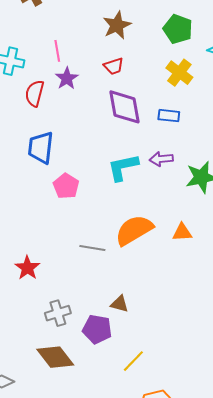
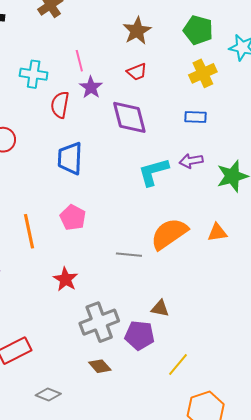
yellow cross: (179, 73) -> (203, 73), turned 32
purple diamond: (125, 107) -> (129, 117), moved
pink pentagon: (66, 186) -> (73, 218), moved
gray cross: (58, 313) -> (99, 322), size x1.5
brown diamond: (55, 357) -> (100, 366), size x0.6

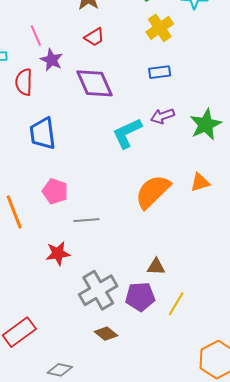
gray line: (129, 255) -> (86, 220), moved
red star: (65, 279) -> (58, 253), turned -30
yellow line: (178, 364) -> (176, 304), moved

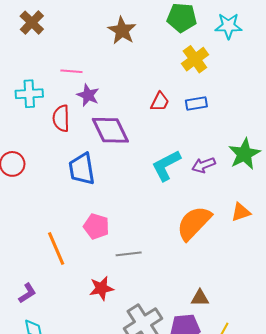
pink line: (36, 36) -> (71, 71), turned -60
red trapezoid: (94, 37) -> (160, 102), moved, turned -30
purple diamond: (94, 83) -> (110, 130), moved
purple arrow: (162, 116) -> (203, 165), moved

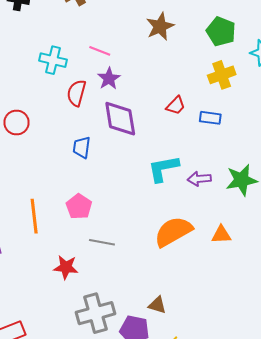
blue trapezoid: (82, 169) -> (82, 147), size x0.7

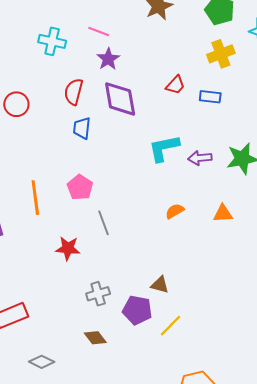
red semicircle: (76, 93) -> (74, 92), moved
orange semicircle: (173, 232) -> (175, 211), size x0.5
gray line: (102, 242) -> (104, 223), turned 60
gray cross: (96, 313) -> (98, 294), size x0.6

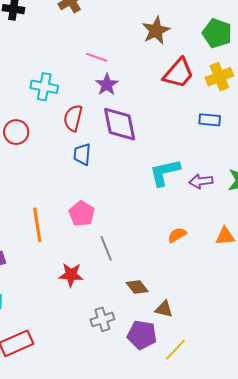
cyan cross: (52, 41) -> (44, 87), moved
red trapezoid: (175, 85) -> (178, 73), moved, size x1.6
brown diamond: (95, 338) -> (137, 287), moved

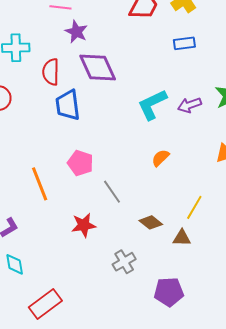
blue trapezoid: (82, 154) -> (68, 105), size x1.4
orange semicircle: (177, 235) -> (160, 158), moved
purple pentagon: (142, 335) -> (169, 292), moved
yellow line: (176, 350) -> (194, 207), moved

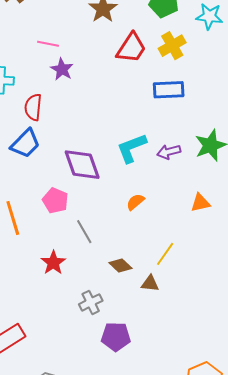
blue rectangle: (184, 43) -> (169, 90), size x1.4
purple diamond: (98, 67) -> (82, 165), moved
blue trapezoid: (68, 105) -> (25, 144), moved, turned -132
red star: (84, 225) -> (53, 263), turned -30
purple pentagon: (169, 292) -> (116, 337), moved

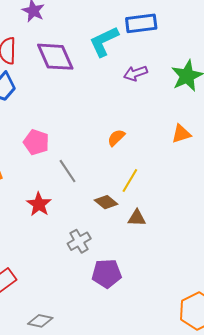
cyan L-shape: (132, 148) -> (104, 41), moved
purple arrow: (169, 152) -> (135, 73), moved
purple diamond: (82, 165) -> (55, 57), moved
yellow line: (165, 254) -> (130, 180), moved

